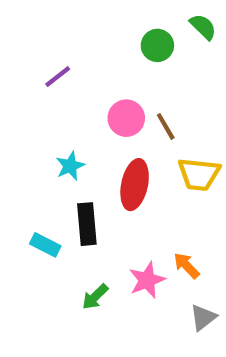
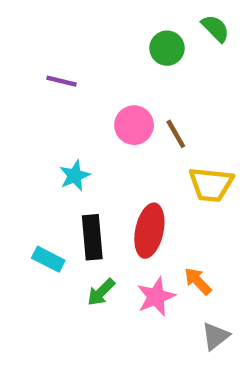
purple line: (58, 77) -> (61, 81), turned 52
red ellipse: (135, 185) -> (149, 231), moved
green arrow: (95, 297) -> (101, 292), moved

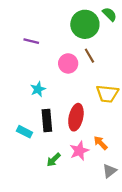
green circle: (167, 48) -> (85, 24), size x1.6
brown line: (176, 134) -> (89, 56), moved
green arrow: (101, 292) -> (54, 160), moved

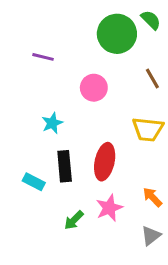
brown line: (89, 56) -> (152, 78), moved
orange arrow: (101, 143) -> (152, 197), moved

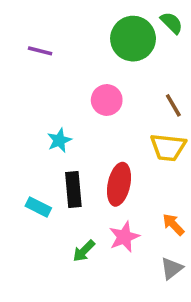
purple line: (43, 57) -> (40, 51), moved
brown line: (152, 78) -> (173, 105), moved

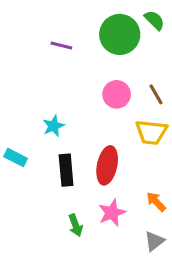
purple line: (40, 51) -> (61, 45), moved
pink circle: (107, 100) -> (117, 94), moved
cyan rectangle: (38, 207) -> (16, 157), moved
green arrow: (84, 251) -> (76, 225), turned -65

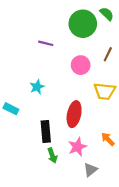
purple line: (61, 45) -> (46, 43), moved
brown line: (156, 94) -> (108, 54), moved, turned 56
black rectangle: (66, 170) -> (46, 132), moved
gray triangle: (154, 241) -> (90, 170), moved

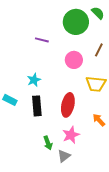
black rectangle: (46, 132) -> (37, 106), moved
orange arrow: (108, 139) -> (99, 120), moved
gray triangle: (90, 170) -> (64, 156), moved

